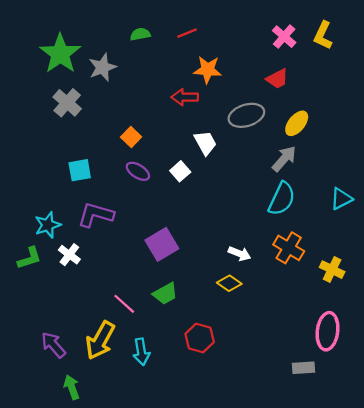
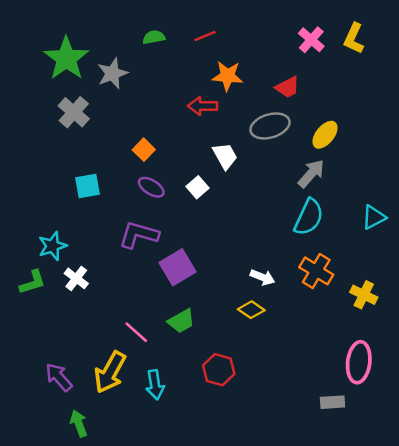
red trapezoid: (277, 79) -> (288, 87), moved
purple L-shape: (96, 215) -> (139, 235), moved

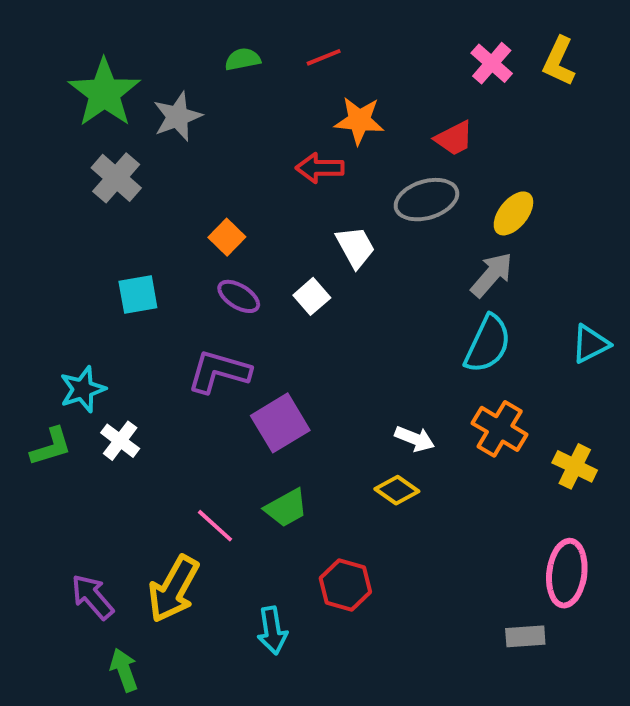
cyan arrow: (155, 385) -> (272, 630), moved

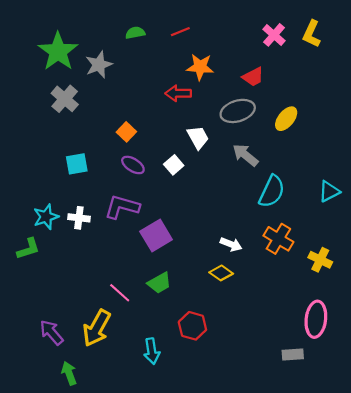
gray arrow: (492, 275) -> (245, 155), moved, turned -92
white cross: (120, 441) -> (79, 218), moved, turned -30

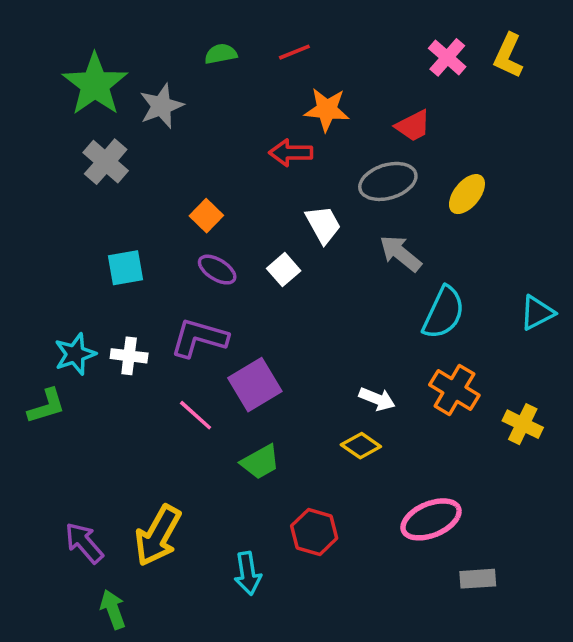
pink line: (120, 293) -> (196, 415), moved
pink ellipse: (316, 319) -> (431, 519), moved, turned 60

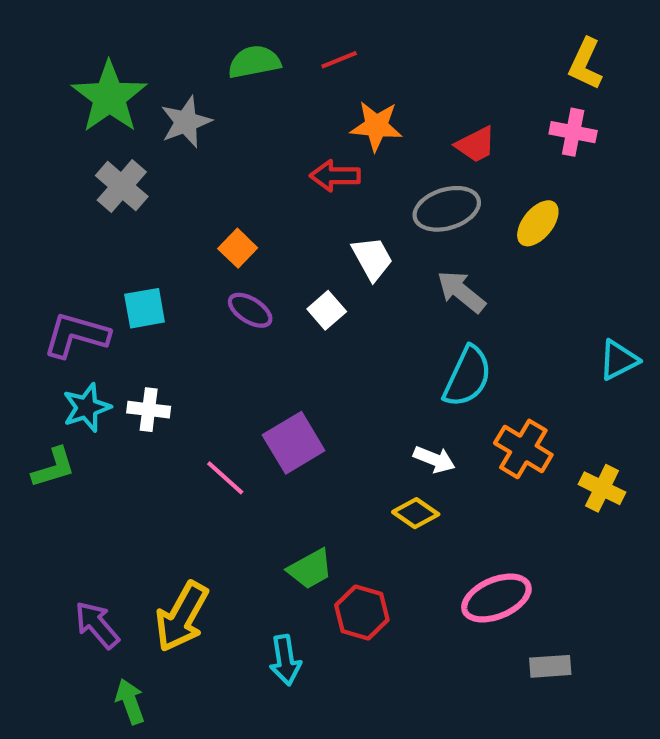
green semicircle: (221, 54) -> (254, 62), size x1.4
pink cross: (447, 57) -> (573, 132), moved, turned -30
cyan semicircle: (444, 313) -> (467, 376), moved
purple L-shape: (199, 338) -> (76, 335), moved
green trapezoid: (260, 462) -> (310, 569), moved

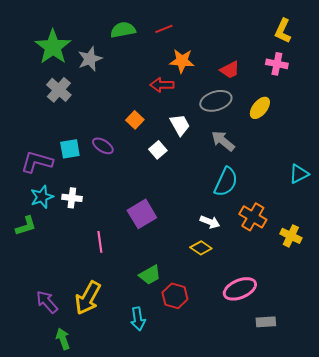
orange square: (238, 248) -> (135, 120), moved
purple ellipse: (250, 310) -> (103, 146), moved
pink line: (225, 478) -> (100, 242), moved, turned 40

